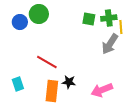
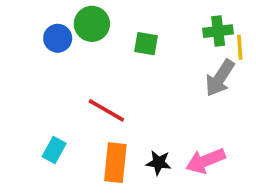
green square: (89, 19) -> (146, 44), moved
black star: (69, 82) -> (159, 163), moved
cyan rectangle: (18, 84) -> (54, 150), turned 48

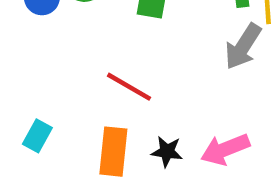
red line: (106, 110) -> (129, 87), moved

